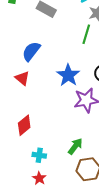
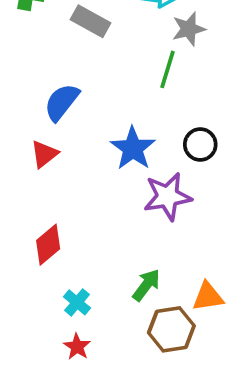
red triangle: (22, 78) -> (44, 154), turned 42
cyan cross: (39, 155) -> (77, 302), turned 32

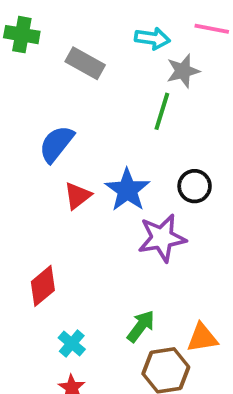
red triangle: (44, 154) -> (77, 196), moved

